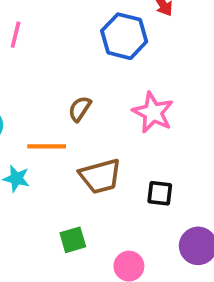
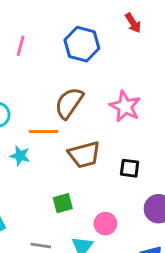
blue hexagon: (124, 36) -> (82, 44), moved
brown semicircle: (80, 109) -> (69, 103), size x1.6

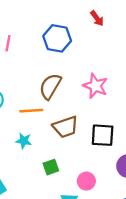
cyan star: (20, 156) -> (24, 141), moved
black square: (130, 168) -> (103, 135), size x1.5

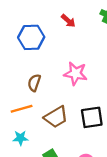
red arrow: (97, 18) -> (68, 21), moved
brown semicircle: (50, 86) -> (34, 83), size x0.7

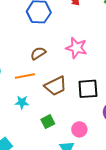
brown semicircle: (34, 83) -> (38, 53), turned 35

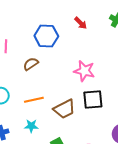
brown semicircle: (38, 53) -> (31, 64), moved
black square: (88, 89) -> (93, 99), moved

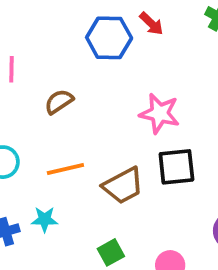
blue hexagon: (46, 36) -> (109, 38), moved
cyan star: (31, 126) -> (45, 219), moved

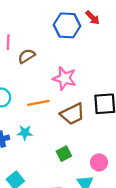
brown semicircle: (59, 102) -> (27, 56), moved
pink star: (160, 113) -> (64, 78), moved

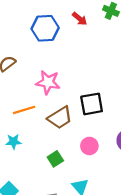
red arrow: (93, 18) -> (80, 19), moved
pink circle: (99, 162) -> (89, 146), moved

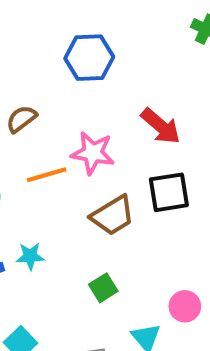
red arrow: (80, 19) -> (161, 126), moved, size x1.5
orange line: (24, 110) -> (47, 175), moved
pink circle: (89, 146) -> (185, 306), moved

